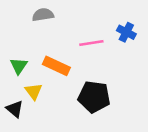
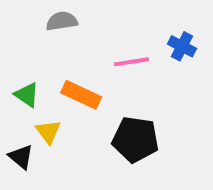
green triangle: (19, 66) -> (27, 95), turned -30

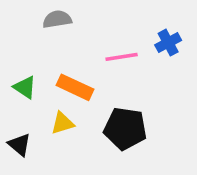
blue cross: (182, 46) -> (168, 43), turned 35
yellow triangle: (48, 132) -> (63, 123), moved, turned 50

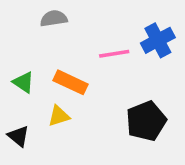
blue cross: (168, 43) -> (158, 40), size x1.4
black pentagon: (125, 129) -> (146, 121), moved, turned -30

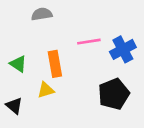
blue cross: (158, 40) -> (123, 49), moved
orange rectangle: (70, 82) -> (55, 64), turned 55

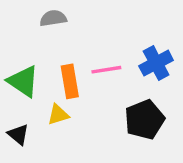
pink line: (89, 42) -> (106, 70), moved
green triangle: (18, 64) -> (23, 81), size x1.5

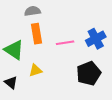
orange rectangle: (70, 81) -> (37, 34), moved

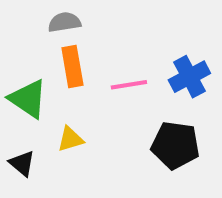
black pentagon: (89, 73) -> (175, 145), turned 30

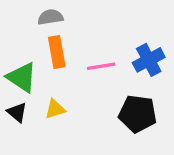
black triangle: (22, 163) -> (17, 112), moved

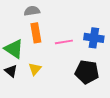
blue cross: (149, 60) -> (94, 38), turned 36
yellow triangle: (55, 109) -> (35, 69), turned -32

